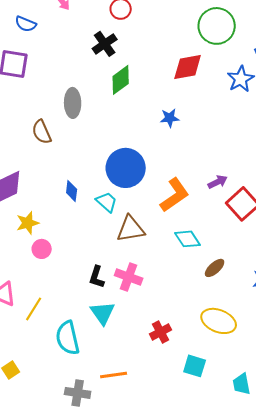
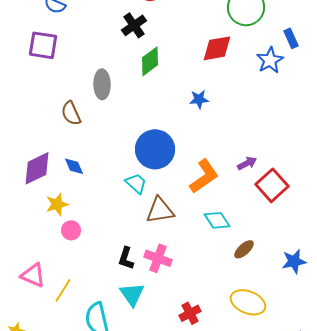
blue diamond: (72, 191) -> (74, 166), moved, turned -30

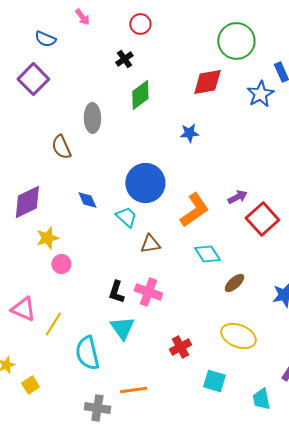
black cross: (134, 25) -> (124, 59), size x0.7
purple square: (43, 45) -> (33, 79), turned 36
blue diamond: (74, 166) -> (87, 200), moved
brown triangle: (160, 210) -> (150, 244), size x0.7

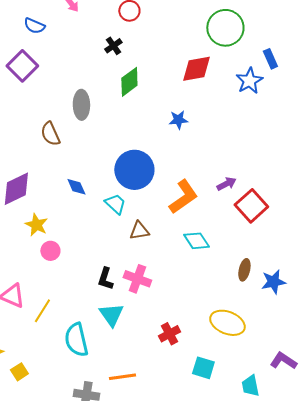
yellow star: (47, 238) -> (36, 225), turned -30
brown ellipse: (234, 283) -> (244, 270), moved, turned -35

